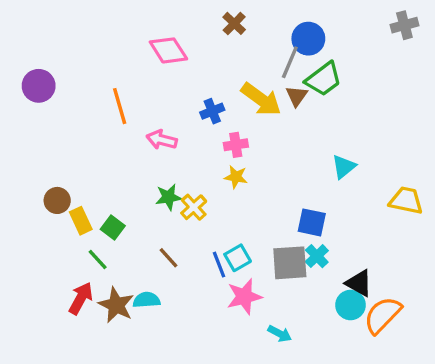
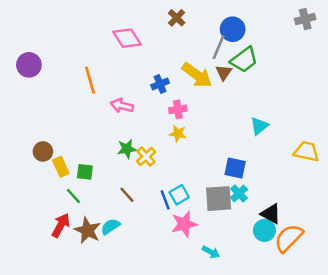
green square: (113, 227) -> (85, 172), turned -30
cyan semicircle: (147, 300) -> (110, 227), turned -30

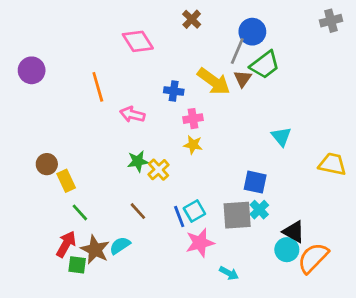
blue cross: (160, 84) -> (174, 91), turned 30
cyan triangle: (259, 126) -> (281, 137), turned -30
green square: (85, 172) -> (77, 265), moved

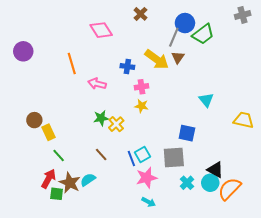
green trapezoid: (265, 65) -> (203, 34), moved
cyan cross: (259, 210) -> (187, 183), moved
cyan arrow: (229, 273) -> (149, 202), moved

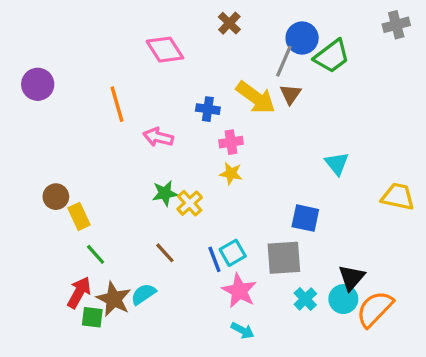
black triangle: (215, 170) -> (352, 278), turned 42
pink star: (147, 178) -> (239, 291), turned -30

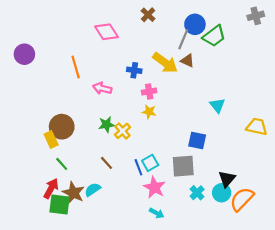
brown triangle: (290, 94) -> (187, 61), turned -40
brown circle: (56, 197) -> (62, 127), moved, size x1.5
green square: (92, 317) -> (60, 204), size x1.5

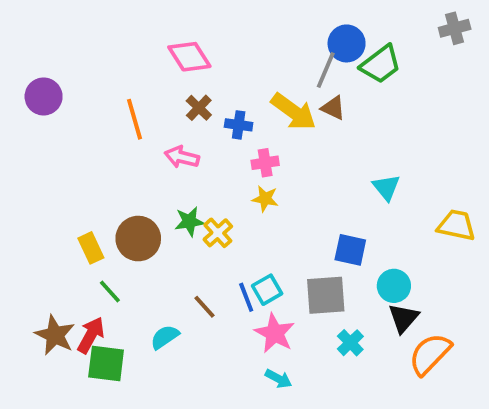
brown cross: (148, 15) -> (199, 108), moved
brown circle: (62, 127) -> (138, 239), moved
brown line: (106, 163) -> (205, 307), moved
brown star: (73, 193) -> (55, 335), moved
cyan circle: (222, 193) -> (394, 286), moved

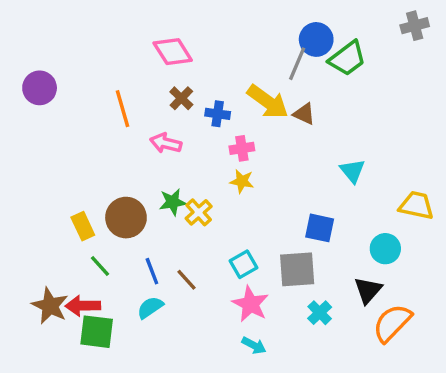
brown triangle: (333, 108) -> (304, 114), moved
cyan circle: (394, 286) -> (385, 249), moved
blue line: (246, 297) -> (152, 271), moved
red arrow: (91, 335) -> (83, 306), turned -120

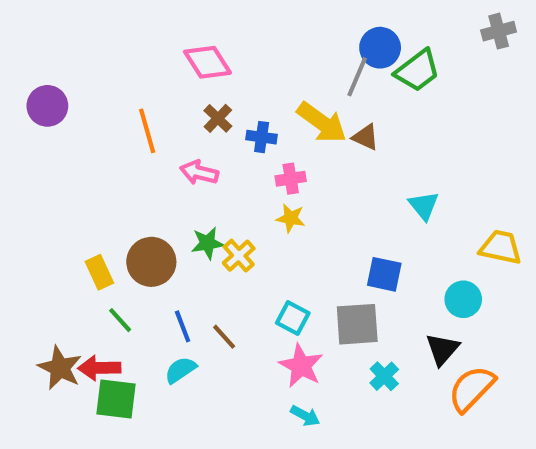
cyan square: (244, 264) -> (293, 318), turned -32

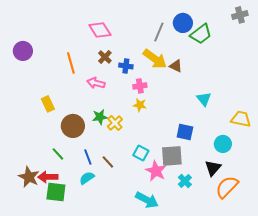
gray line: (357, 77) -> (159, 32), moved
yellow rectangle: (99, 272) -> (48, 104), moved
pink star: (301, 366) -> (156, 171), moved
cyan arrow: (305, 416) -> (147, 200), size x1.6

